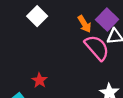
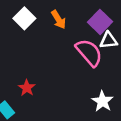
orange arrow: (85, 24) -> (59, 20), moved

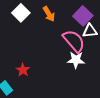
white star: (102, 101) -> (76, 60), moved, turned -30

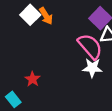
orange arrow: (49, 14) -> (46, 16), moved

